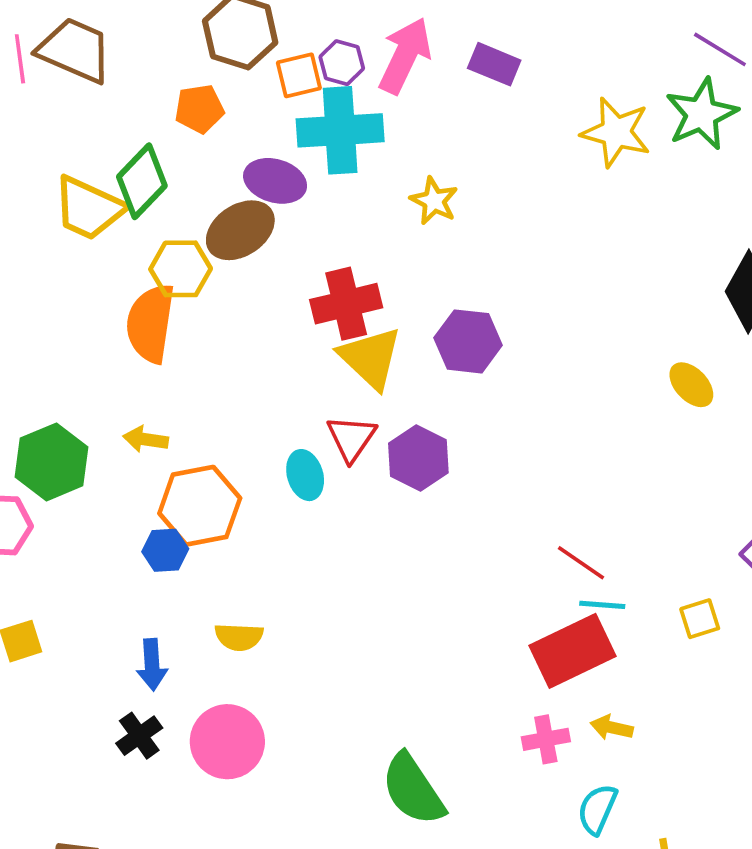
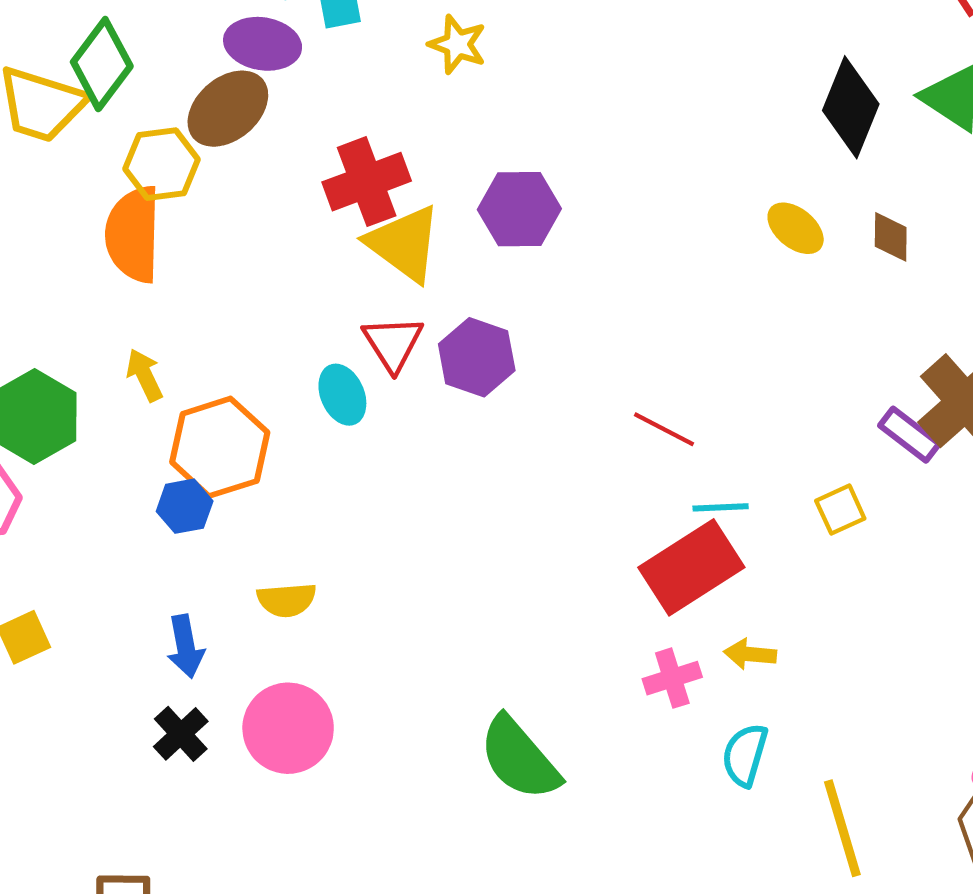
yellow arrow: (146, 439) -> (145, 375), turned 63
red line: (581, 563) -> (664, 429), moved

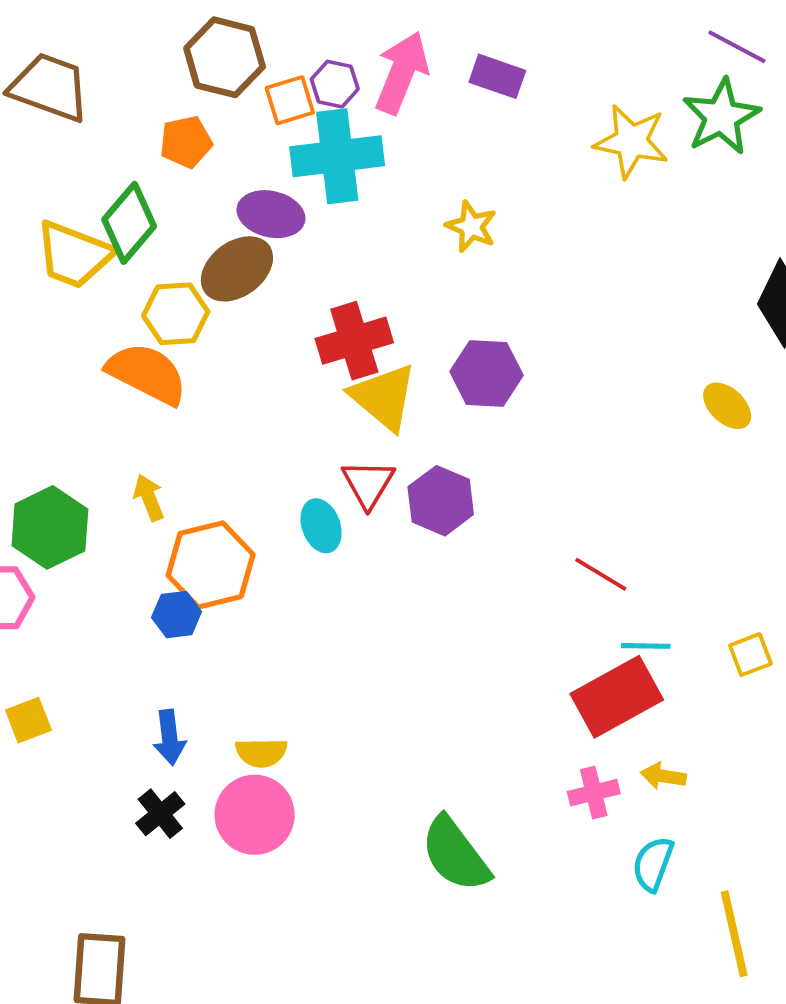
yellow star: (457, 44) -> (471, 226), moved
orange semicircle: (133, 234) -> (147, 374), turned 112
yellow semicircle: (287, 600) -> (261, 753), moved

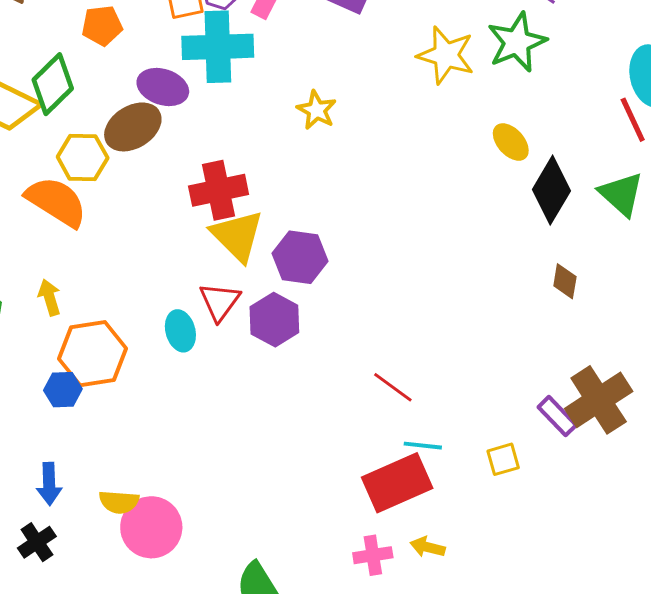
purple hexagon: (486, 373) -> (300, 257), moved
yellow ellipse: (727, 406) -> (511, 142), moved
pink circle: (255, 815) -> (151, 527), moved

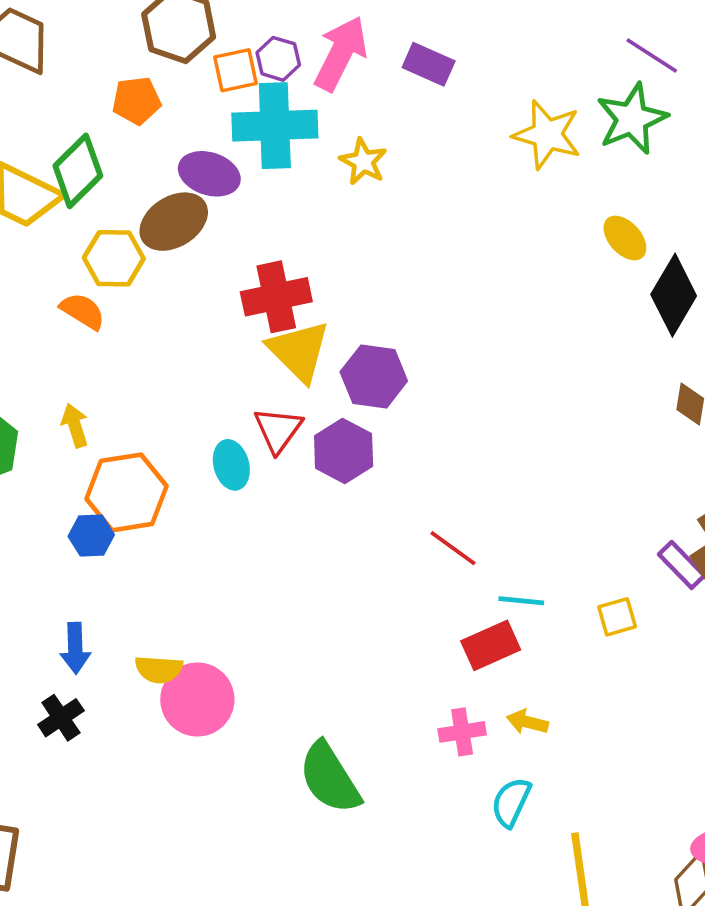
yellow star: (317, 110) -> (363, 162), moved
orange semicircle: (56, 202) -> (83, 311), size x0.6
red line: (393, 387) -> (453, 548), moved
red rectangle: (397, 483) -> (491, 645), size x0.7

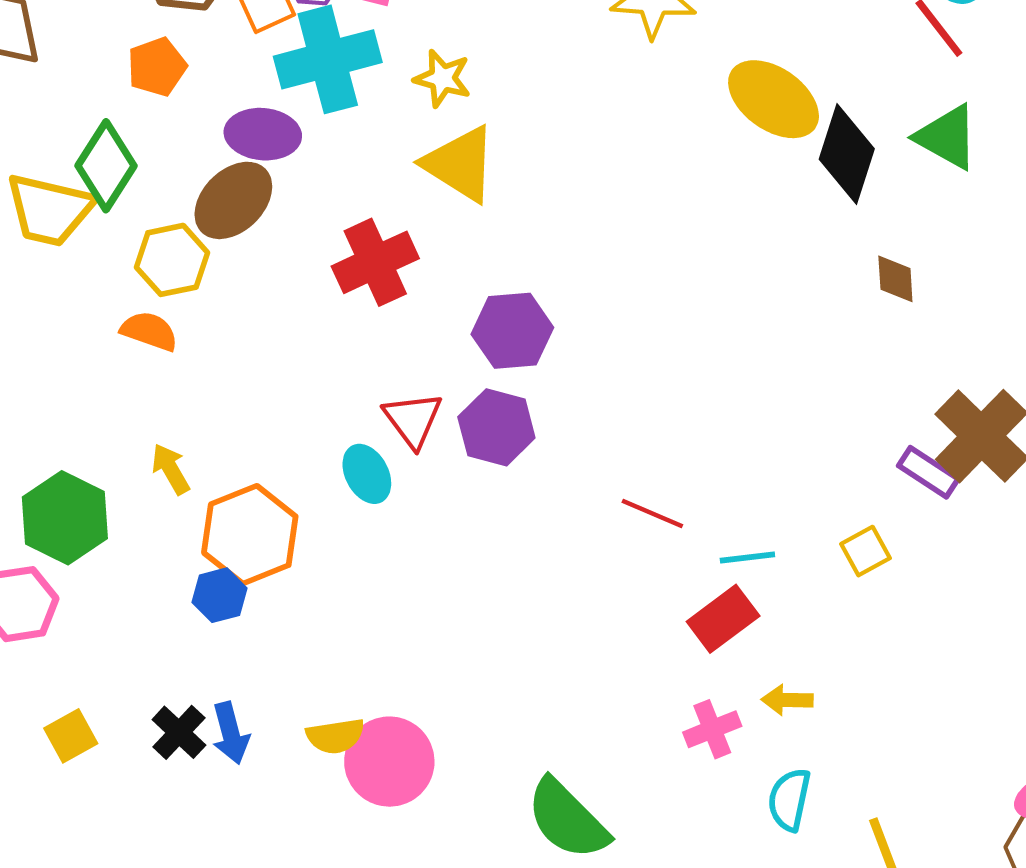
yellow ellipse: (625, 238) -> (774, 99), size x1.6
yellow triangle: (299, 351) -> (460, 164), moved
black cross: (61, 718) -> (179, 732), moved

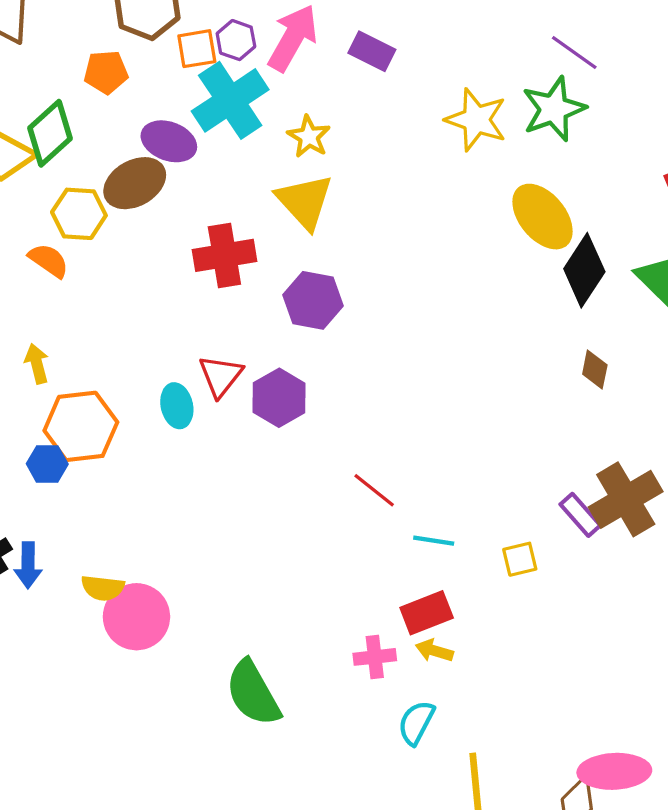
cyan cross: (328, 59) -> (230, 100), turned -34
purple hexagon: (512, 331) -> (313, 300), moved
red rectangle: (723, 619) -> (427, 613), moved

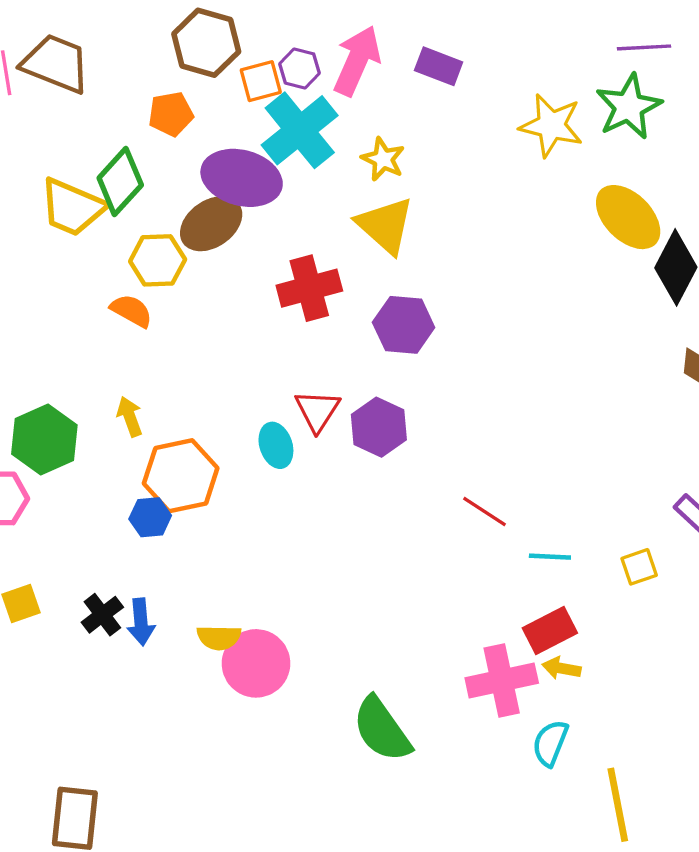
purple line: (574, 52) -> (644, 47), turned -33
purple ellipse: (169, 141) -> (242, 178), size x1.4
pink cross: (375, 657) -> (502, 680), size x1.6

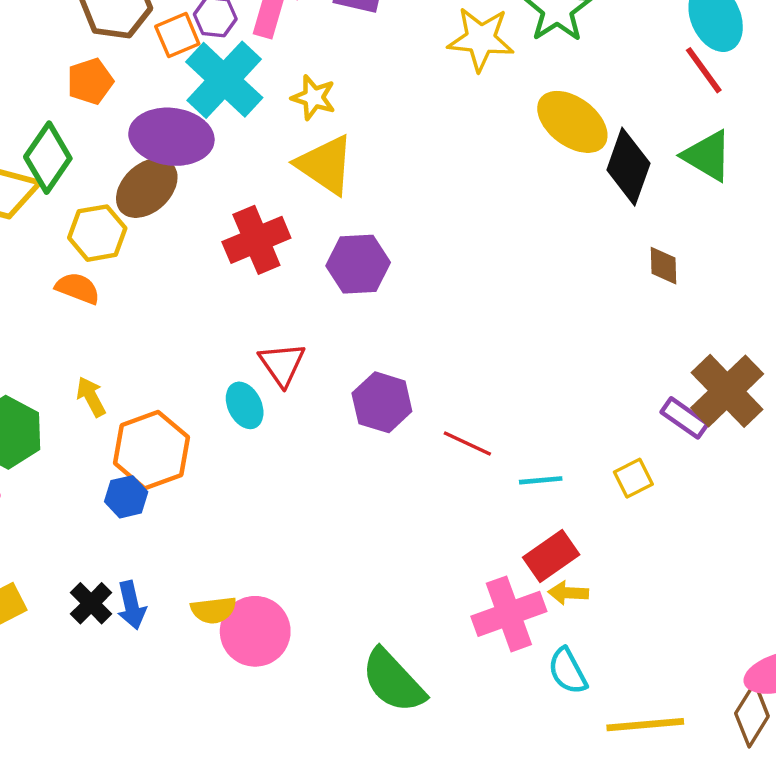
purple hexagon: (379, 427) -> (382, 402), moved
cyan semicircle: (550, 743) -> (568, 671), turned -42
yellow line: (618, 805) -> (645, 725), turned -76

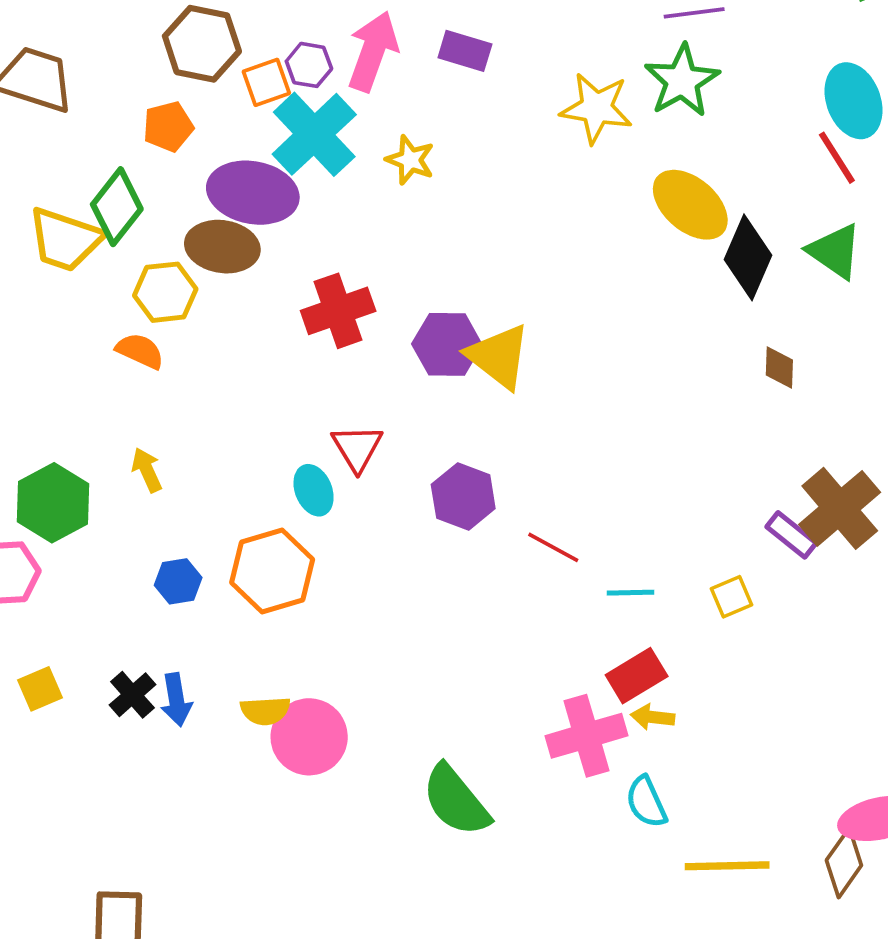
yellow triangle: (325, 165) -> (499, 356), moved
brown ellipse: (147, 188) -> (222, 247), turned 48
orange hexagon: (151, 450) -> (272, 571), moved

